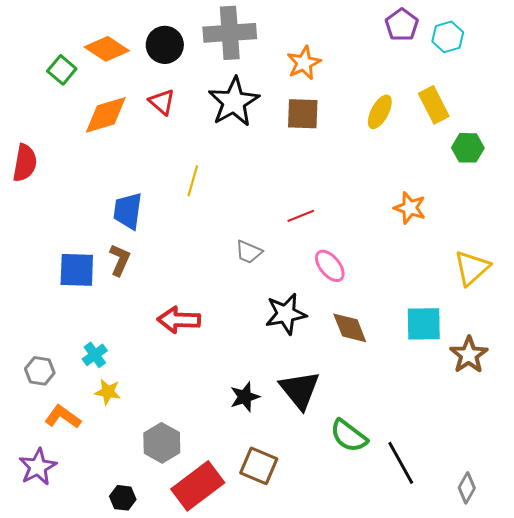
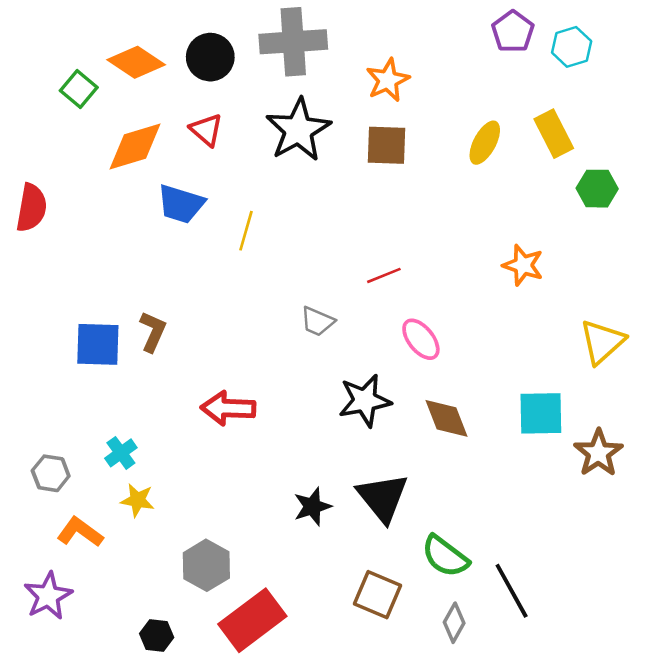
blue trapezoid: (128, 211) -> (181, 204), moved, turned -81
brown square: (259, 466) -> (378, 595), moved
gray diamond: (467, 488) -> (454, 623), moved

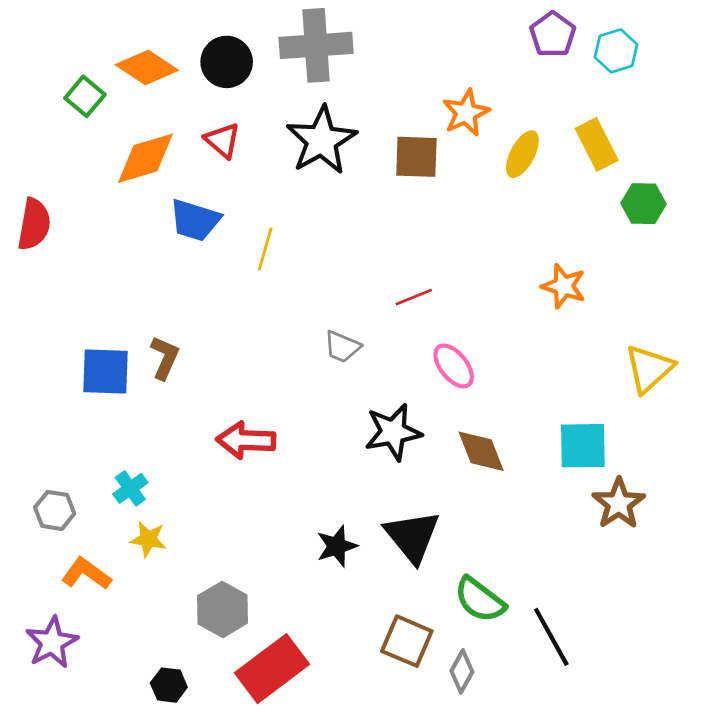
orange star: (388, 80) -> (466, 113), moved
brown star: (598, 453) -> (619, 504), moved
gray diamond: (454, 623) -> (462, 671), moved

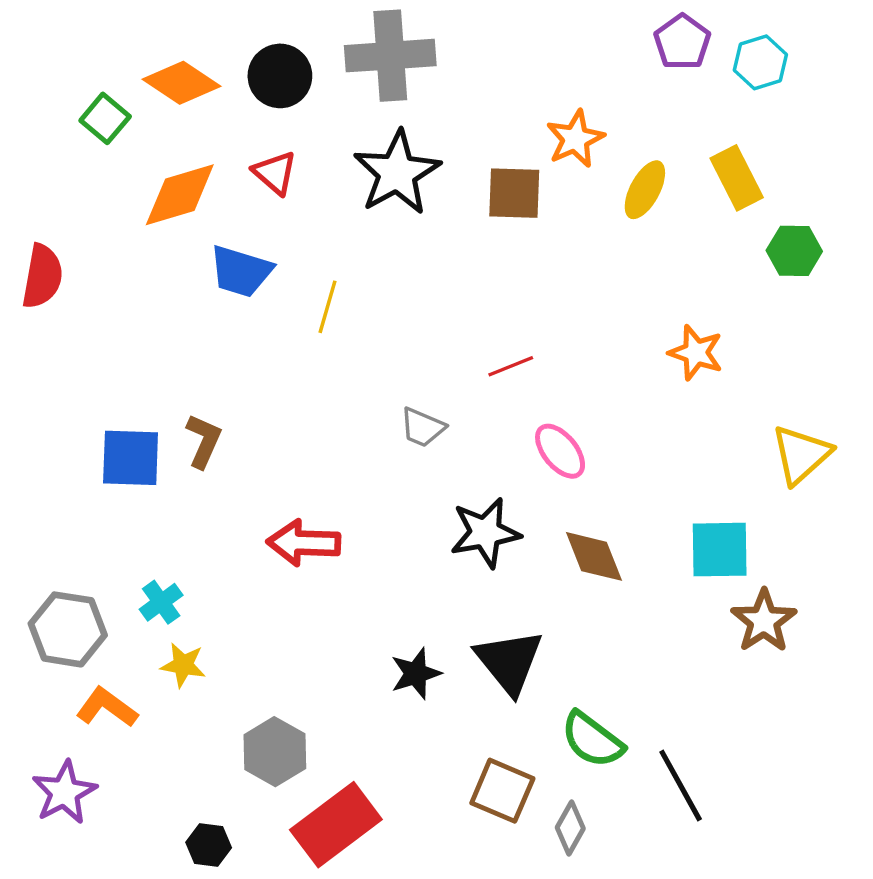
gray hexagon: (55, 510) -> (68, 629), size x1.5

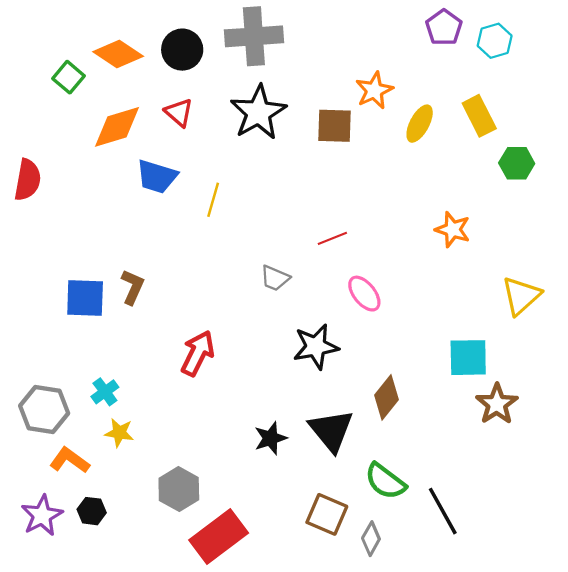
red arrow: (304, 543) -> (198, 353), turned 114
brown diamond: (594, 556) -> (386, 397), moved, turned 60
black hexagon: (209, 845) -> (92, 511), moved

